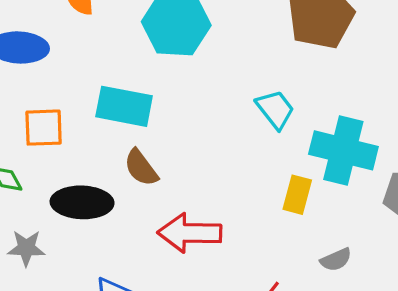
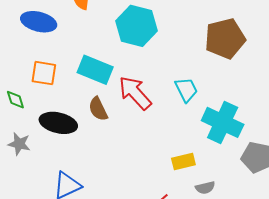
yellow rectangle: (297, 195) -> (183, 161), moved, turned 50
red arrow: (190, 233) -> (135, 93), moved, turned 36

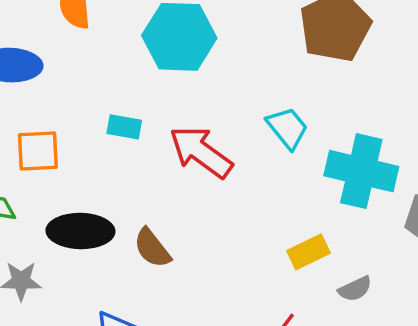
cyan rectangle: (95, 70) -> (124, 127), size x0.6
brown semicircle: (98, 109) -> (152, 248), moved

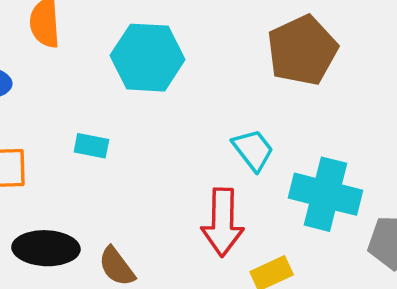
red arrow: (201, 152) -> (223, 222), moved, turned -126

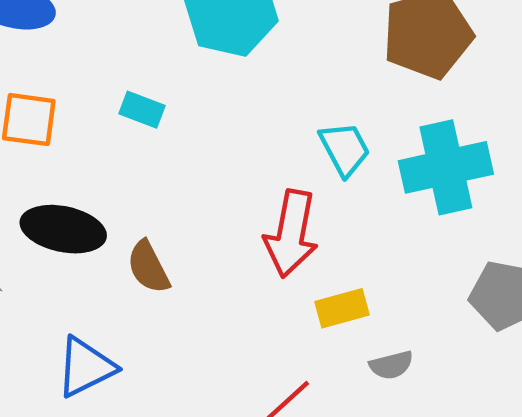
cyan cross: (325, 194) -> (446, 167), moved, turned -36

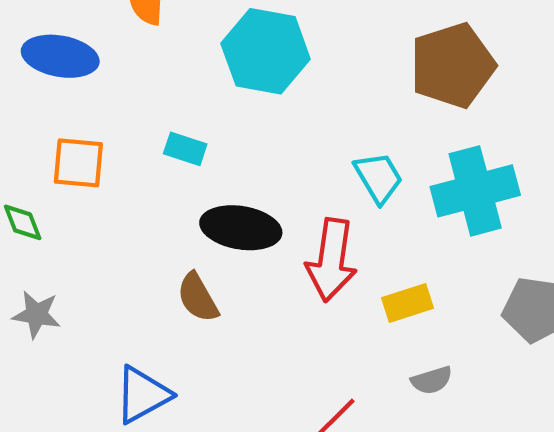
black ellipse: (63, 229) -> (241, 228), moved
yellow rectangle: (342, 308) -> (408, 303), moved

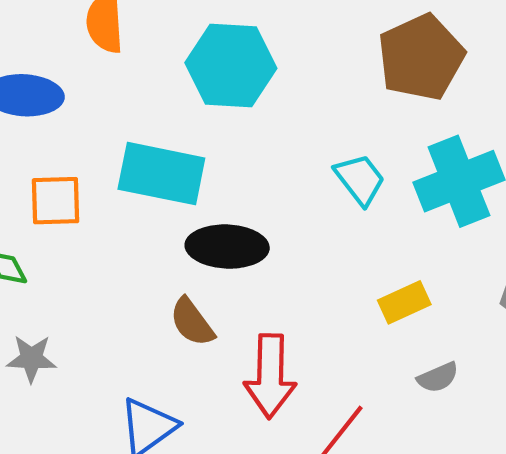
cyan rectangle: (185, 149) -> (161, 174), size x2.0
red arrow: (331, 260) -> (270, 376), moved

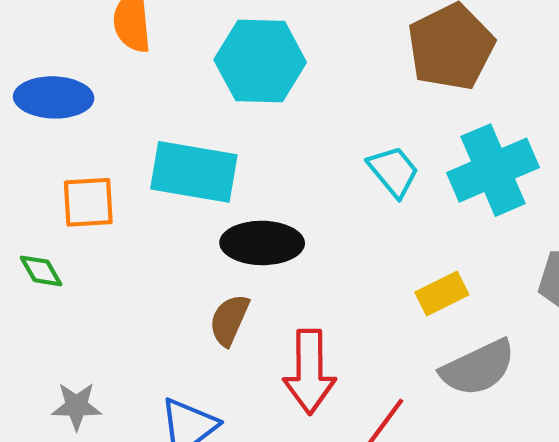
brown semicircle: (192, 322) -> (229, 320), turned 62
gray star: (31, 359) -> (76, 406), moved
gray semicircle: (438, 377) -> (478, 368), size x1.8

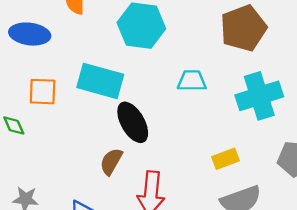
cyan trapezoid: (393, 171) -> (192, 81), moved, turned -56
black ellipse: (262, 243) -> (133, 122), turned 54

